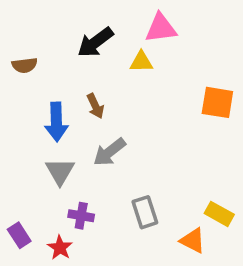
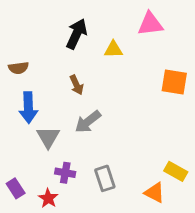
pink triangle: (161, 28) -> (150, 24), moved
black arrow: (95, 42) -> (77, 34), turned 152
brown semicircle: (25, 65) -> (18, 68), moved
blue arrow: (56, 122) -> (28, 108), moved
gray rectangle: (145, 212) -> (105, 178), moved

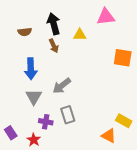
black arrow: (77, 34) -> (54, 24), turned -40
brown semicircle: (18, 68) -> (25, 32), moved
brown arrow: (77, 85) -> (54, 46), moved
blue arrow: (28, 108) -> (31, 69), moved
gray rectangle: (105, 178) -> (68, 115), moved

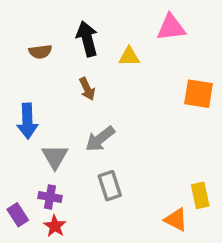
brown arrow: (54, 46) -> (87, 89), moved
blue arrow: (31, 69) -> (27, 121), moved
yellow rectangle: (124, 121) -> (200, 195), turned 49
purple cross: (46, 122) -> (50, 197), moved

